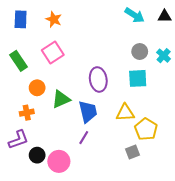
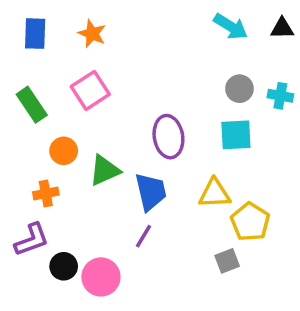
cyan cross: (164, 56) -> (280, 96), turned -32

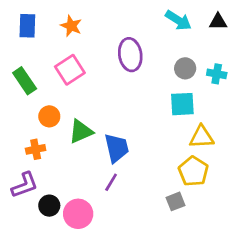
purple ellipse: (168, 137) -> (130, 55), moved
yellow triangle: (215, 193) -> (202, 137), moved

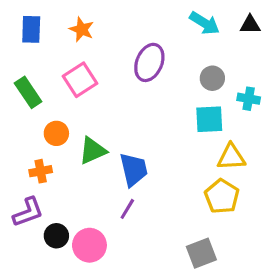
purple ellipse: (130, 55) -> (149, 62), turned 32
cyan cross: (217, 74) -> (249, 99), moved
gray square: (176, 201) -> (201, 253), moved, size x1.4

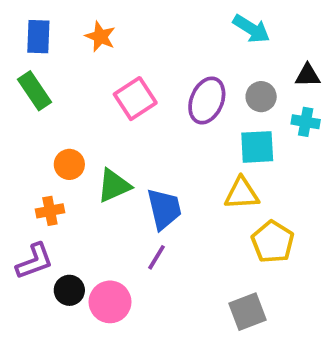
black triangle: (250, 25) -> (308, 75), moved
purple ellipse: (149, 62) -> (207, 100), moved
pink square: (80, 80) -> (135, 99), moved
green rectangle: (28, 92) -> (34, 91), moved
yellow triangle: (231, 157) -> (242, 193), moved

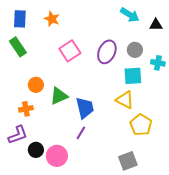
black triangle: (308, 75) -> (156, 25), moved
yellow triangle: (242, 193) -> (125, 100), turned 30

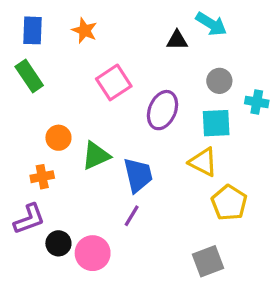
black triangle: (156, 25) -> (177, 40), moved
purple ellipse: (107, 52) -> (162, 110), moved

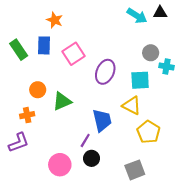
blue rectangle: (32, 30) -> (44, 45), moved
black triangle: (177, 40) -> (160, 13), moved
gray circle: (219, 81) -> (151, 53), moved
blue trapezoid: (138, 175) -> (102, 120), moved
black circle: (58, 243) -> (92, 158), moved

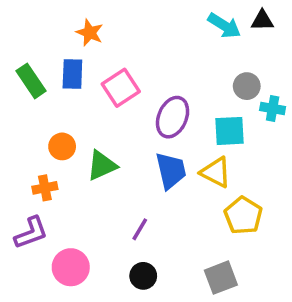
blue trapezoid: (102, 120) -> (171, 171), moved
black circle: (92, 158) -> (143, 276), moved
pink circle: (60, 165) -> (71, 267), moved

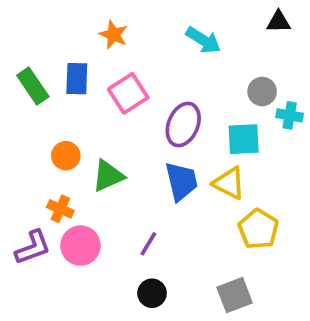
cyan arrow: (224, 26) -> (203, 40), moved
orange star: (90, 33) -> (114, 35), moved
orange cross: (45, 188) -> (60, 209), moved, turned 35
pink circle: (71, 267) -> (81, 246), moved

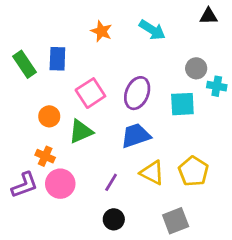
orange star: (114, 35) -> (101, 31), moved
pink square: (128, 93) -> (90, 93), moved
blue trapezoid: (181, 181) -> (136, 136), turned -96
yellow triangle: (229, 183) -> (152, 173), moved

